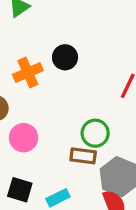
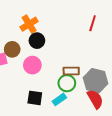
black circle: (65, 57) -> (37, 41), moved
green circle: (95, 133) -> (67, 83), moved

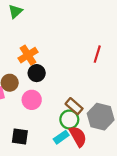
brown rectangle: (71, 71) -> (74, 106), turned 42
black square: (35, 98) -> (20, 136), moved
red semicircle: (95, 99) -> (78, 136), moved

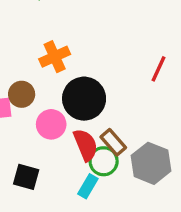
black circle: (37, 73) -> (84, 99), moved, size x1.6
red semicircle: (78, 136) -> (86, 145), moved
cyan rectangle: (61, 137) -> (88, 186), turned -32

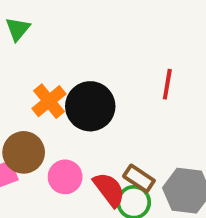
brown circle: (22, 94) -> (24, 152), size x1.4
black circle: (84, 99) -> (90, 106), moved

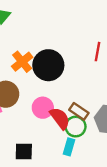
pink circle: (65, 177) -> (43, 108), moved

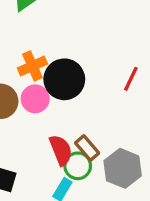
pink circle: (43, 108) -> (35, 99), moved

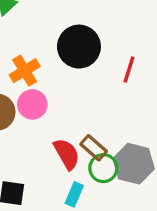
black circle: (64, 79) -> (79, 47), moved
green circle: (78, 166) -> (103, 168), moved

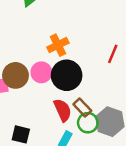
black circle: (79, 47) -> (67, 75), moved
orange cross: (25, 71) -> (58, 45), moved

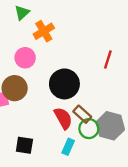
orange cross: (58, 45) -> (44, 31), moved
pink circle: (41, 72) -> (25, 58), moved

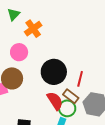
red line: (108, 59) -> (80, 79), moved
green circle: (89, 129) -> (67, 108), moved

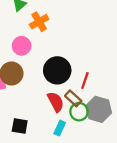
green circle: (67, 108) -> (79, 112), moved

